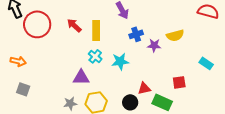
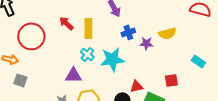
red circle: (37, 24) -> (31, 36), moved
cyan star: (120, 61) -> (112, 59), size x1.4
gray square: (23, 89) -> (20, 80), moved

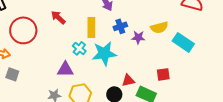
yellow rectangle: (88, 28) -> (91, 27), moved
cyan rectangle: (198, 61) -> (183, 42), moved, size x1.5

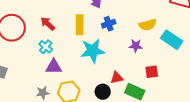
red arrow: (58, 17) -> (48, 24), moved
purple star: (138, 37) -> (136, 46), moved
cyan cross: (79, 48) -> (46, 47), moved

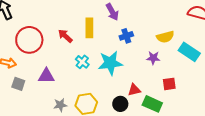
yellow rectangle: (80, 25) -> (89, 28), moved
cyan cross: (46, 47) -> (82, 62), moved
purple triangle: (54, 67) -> (46, 76), moved

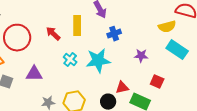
yellow semicircle: (165, 37) -> (167, 27), moved
red square: (169, 84) -> (157, 82), turned 32

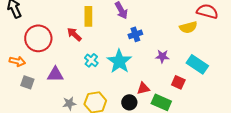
yellow rectangle: (77, 26) -> (88, 16), moved
cyan rectangle: (177, 50) -> (197, 64), moved
cyan star: (98, 61) -> (119, 61), turned -30

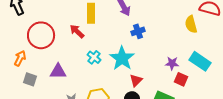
yellow semicircle: (188, 27) -> (191, 24), turned 90
purple star: (162, 56) -> (172, 63), moved
orange arrow: (17, 61) -> (20, 58), turned -77
red triangle: (143, 88) -> (136, 80), moved, turned -32

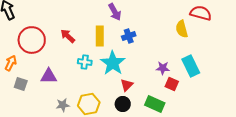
yellow rectangle: (91, 13) -> (100, 36), moved
cyan cross: (94, 57) -> (85, 62), turned -32
cyan rectangle: (200, 61) -> (191, 66), turned 30

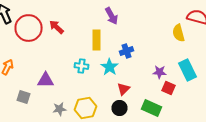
red arrow: (68, 36) -> (56, 27), moved
blue cross: (129, 36) -> (126, 51), moved
red circle: (32, 40) -> (28, 28), moved
cyan star: (113, 63) -> (110, 67), size x0.7
gray square: (21, 84) -> (24, 97), moved

